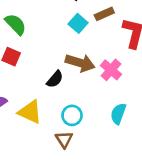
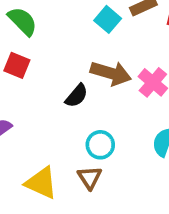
yellow triangle: (30, 112) -> (41, 183), moved

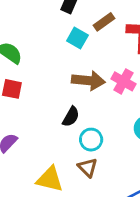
black semicircle: (77, 96) -> (71, 117), moved

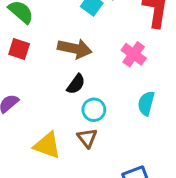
brown arrow: (88, 81) -> (75, 49), moved

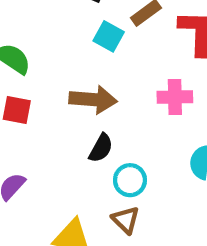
pink cross: (134, 54) -> (175, 97), turned -30

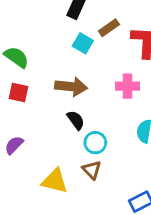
black semicircle: (101, 148) -> (76, 120), turned -66

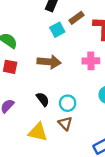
cyan square: (83, 43) -> (57, 30), turned 32
black semicircle: (76, 120) -> (43, 99), moved

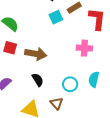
brown arrow: (49, 62) -> (36, 54), moved
cyan circle: (68, 103) -> (70, 84), moved

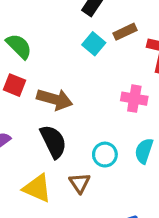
cyan square: (56, 17) -> (94, 44), turned -32
black semicircle: (38, 80) -> (53, 142), size x1.5

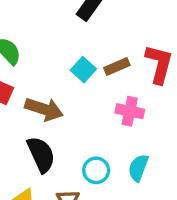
brown rectangle: (125, 32) -> (117, 67), moved
cyan square: (94, 44) -> (83, 70), moved

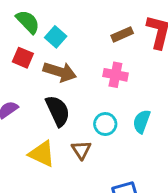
cyan square: (83, 70) -> (56, 37), moved
pink cross: (130, 111) -> (115, 75), moved

